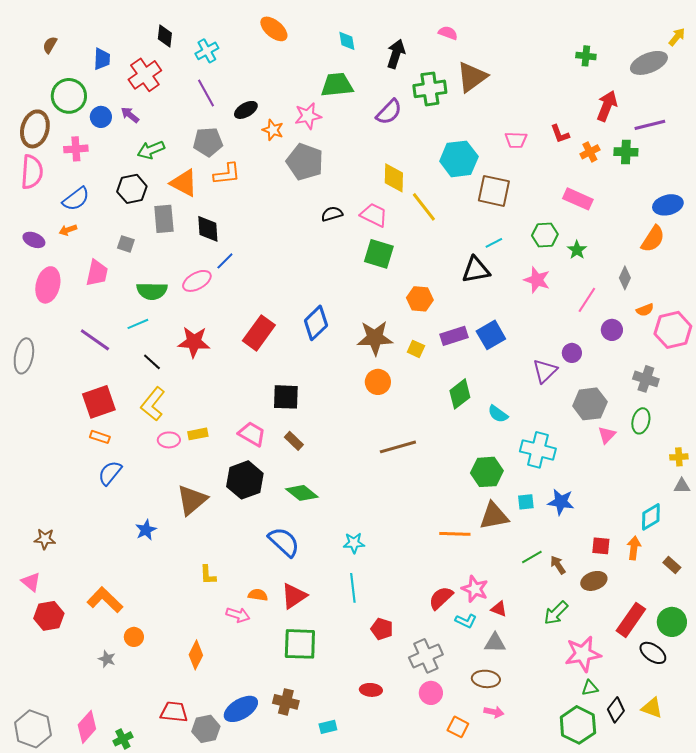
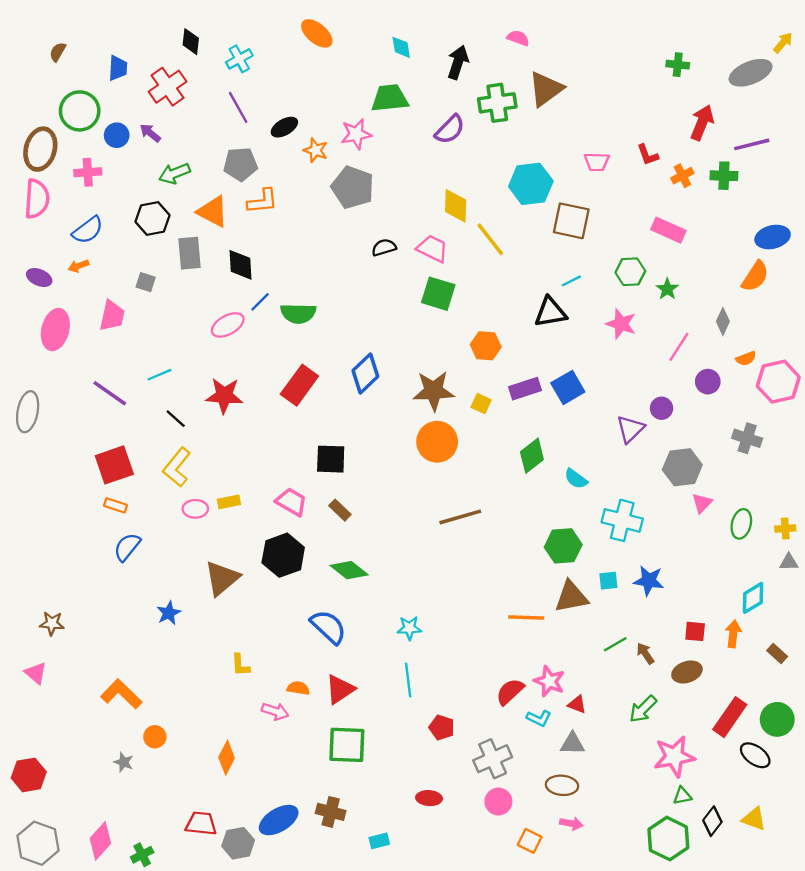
green semicircle: (152, 291) -> (298, 313), moved
orange circle: (378, 382) -> (437, 442), size x1.4
green ellipse: (641, 421) -> (741, 524), moved
red hexagon: (49, 616) -> (29, 775), moved

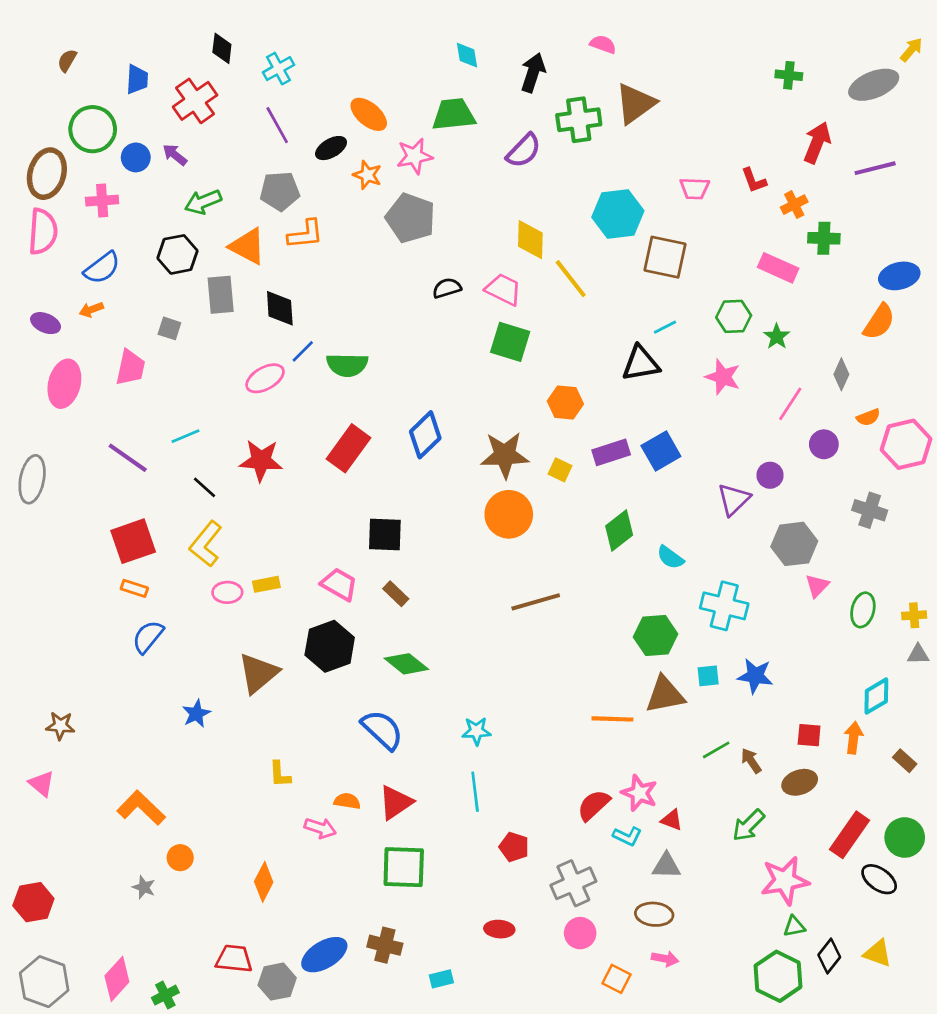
orange ellipse: (317, 33) -> (369, 114), moved
green cross: (724, 176) -> (824, 238), moved

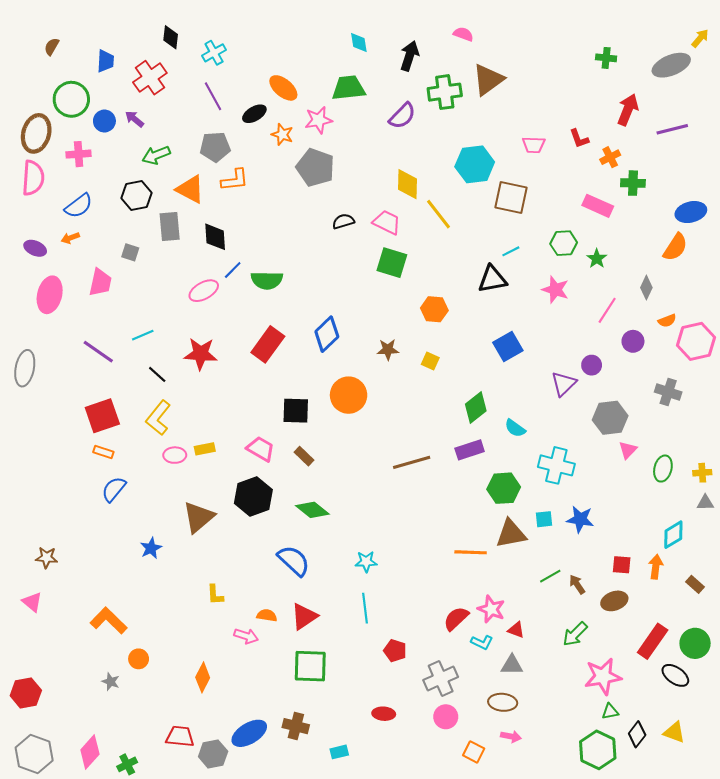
purple rectangle: (611, 452) -> (470, 450), moved
brown star: (505, 455) -> (388, 350), size x0.6
orange circle: (509, 514) -> (349, 395), moved

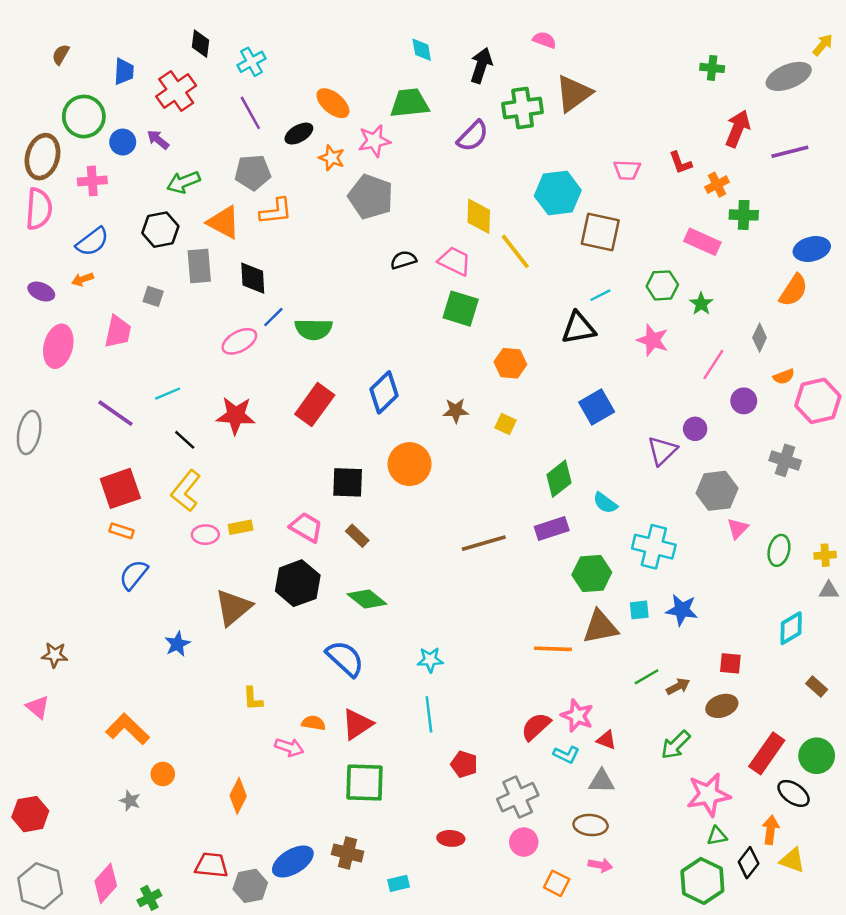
orange arrow: (656, 567) -> (770, 830), moved
brown arrow: (577, 584) -> (678, 686), turned 96

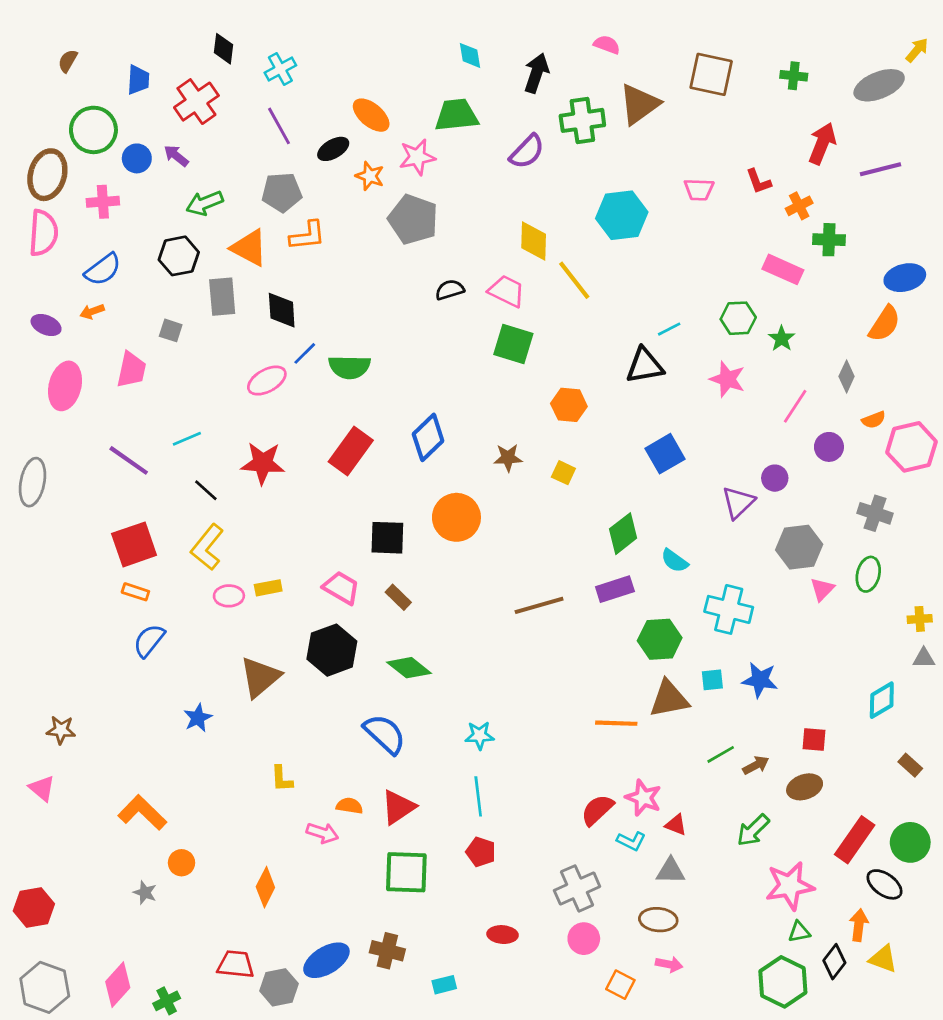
brown square: (600, 232) -> (711, 74), moved
green ellipse: (779, 550) -> (868, 574), moved
red pentagon: (464, 764) -> (481, 852), moved

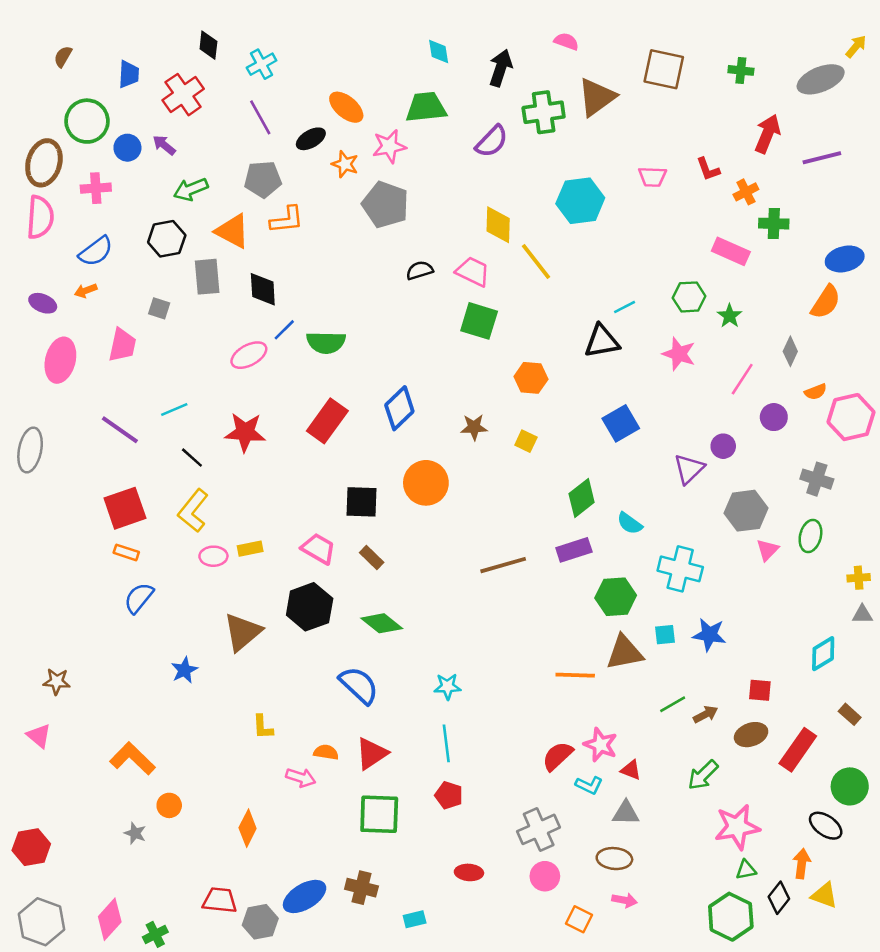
red rectangle: (855, 840) -> (798, 750), moved

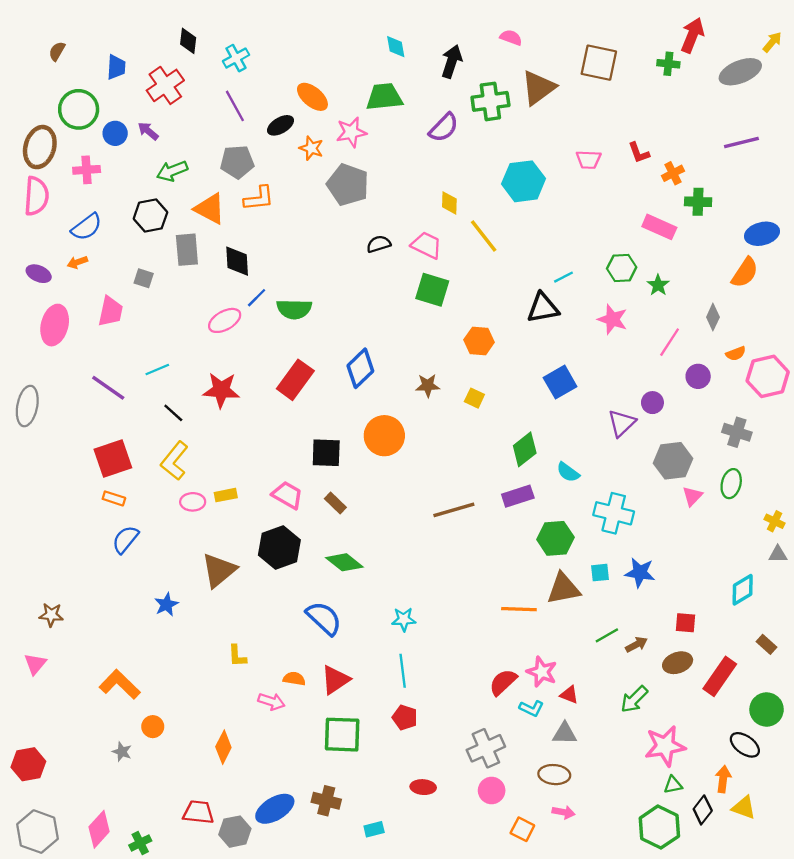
red arrow: (767, 134) -> (692, 35), moved
yellow diamond: (498, 225) -> (449, 203), size x0.7
yellow cross: (859, 578) -> (775, 521), turned 30
pink triangle: (39, 736) -> (35, 664), turned 30

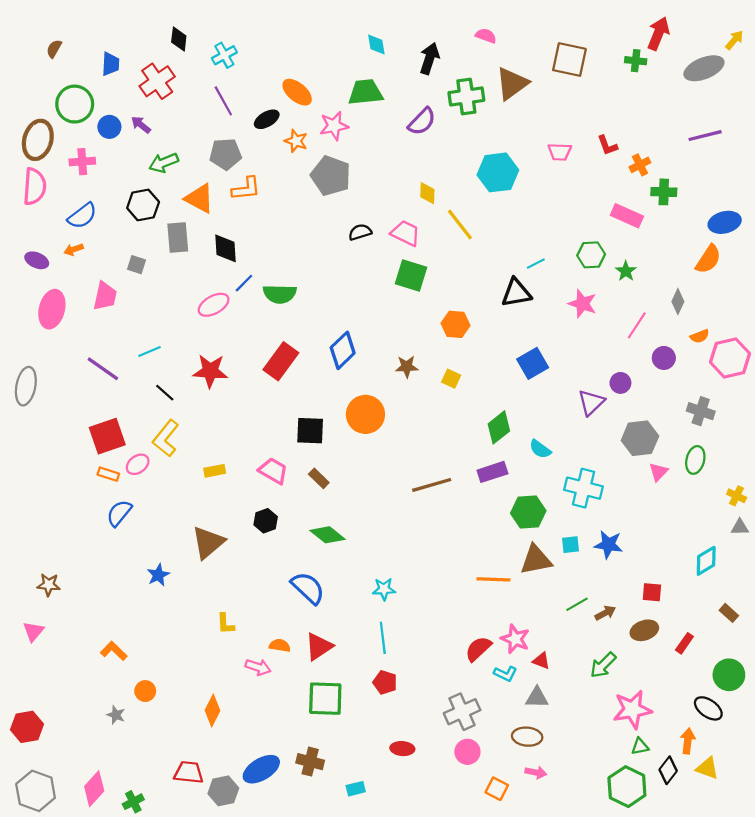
pink ellipse: (193, 502) -> (138, 464), moved, turned -35
black hexagon: (279, 547) -> (266, 521), size x0.6
red rectangle: (720, 676) -> (684, 643), size x0.6
orange L-shape: (120, 684) -> (114, 651), size x0.7

